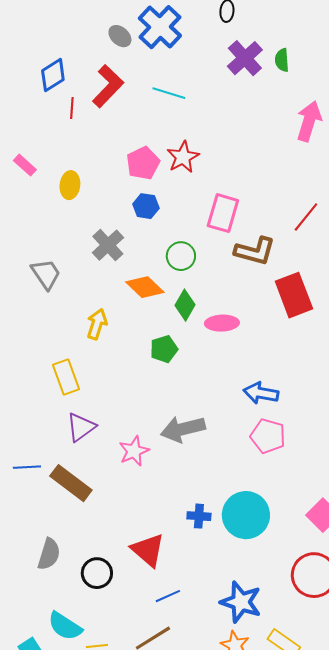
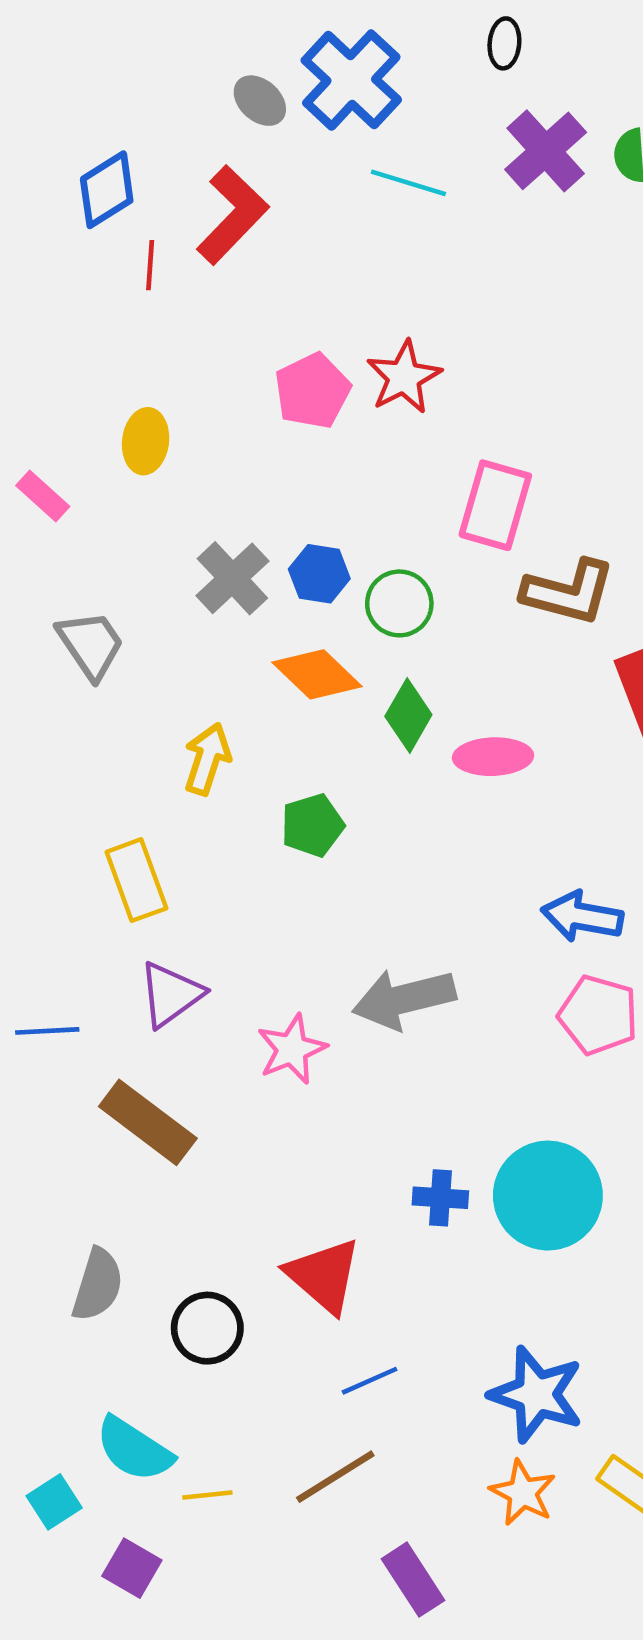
cyan line: (169, 93) -> (408, 183), moved
pink rectangle: (25, 165) -> (43, 496), moved
blue hexagon: (146, 206) -> (319, 574), moved
green pentagon: (164, 349) -> (312, 825), moved
blue line: (27, 467) -> (47, 1031), moved

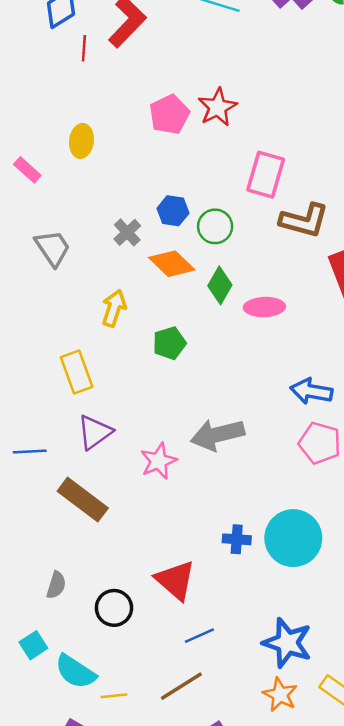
gray cross: (232, 578) -> (127, 232), moved, size x0.7
gray semicircle: (98, 1285) -> (56, 585), size x0.7
cyan square: (54, 1502) -> (33, 645), moved

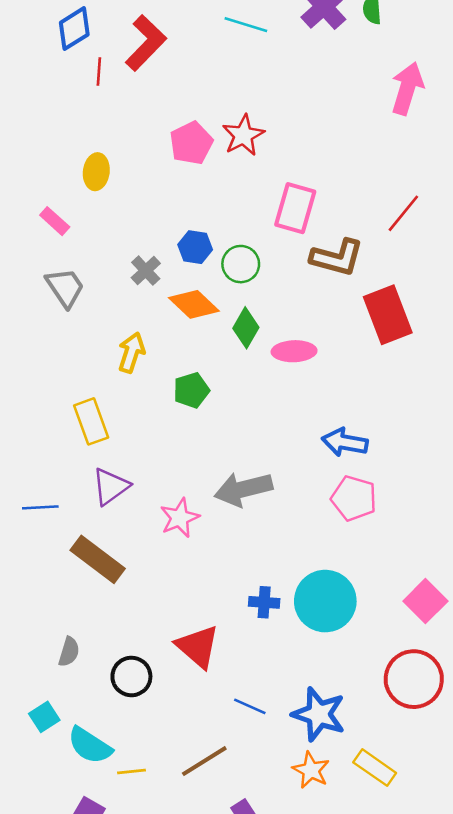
pink rectangle: (27, 170) -> (55, 221), moved
blue line: (199, 636) -> (250, 706), moved, turned 48

